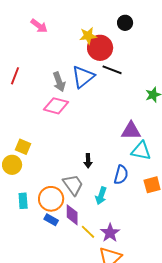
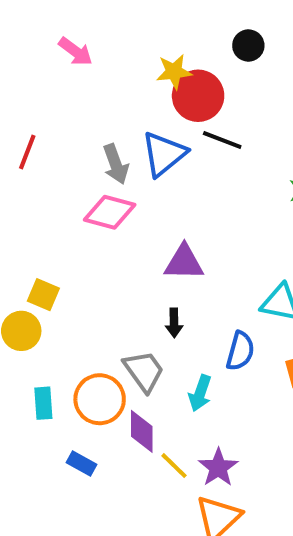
purple triangle: (131, 131) -> (184, 263), moved
blue rectangle: (51, 220) -> (82, 464), moved

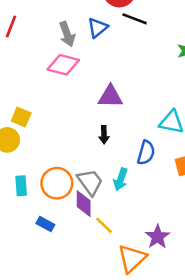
blue triangle: (164, 154) -> (98, 28), size x0.7
gray trapezoid: (144, 371) -> (90, 182), moved
purple star: (218, 468) -> (158, 237), moved

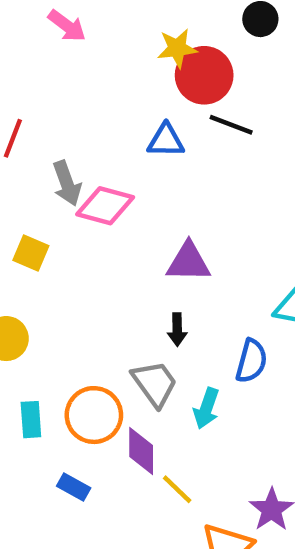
blue triangle: (98, 28) -> (166, 141), turned 40
gray arrow: (67, 34) -> (67, 183), moved
yellow square: (21, 117) -> (31, 253), moved
gray trapezoid: (90, 182) -> (155, 384), moved

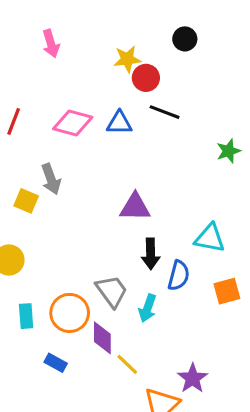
pink arrow: (67, 26) -> (51, 44), turned 36
red circle: (204, 75) -> (146, 78), size x0.7
gray arrow: (67, 183) -> (51, 179), moved
pink diamond: (105, 206) -> (73, 123), moved
black arrow: (177, 330) -> (151, 254), moved, size x1.4

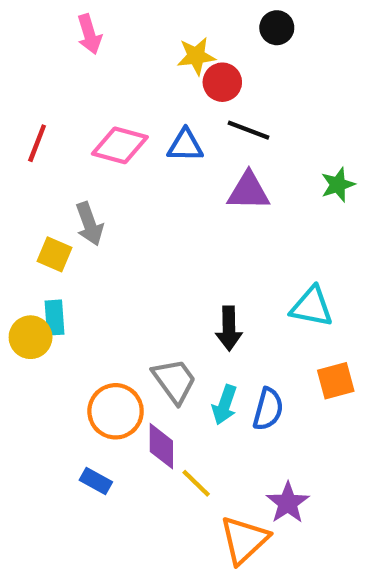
purple triangle: (135, 207) -> (248, 191), moved
blue semicircle: (179, 276) -> (268, 409), moved
cyan rectangle: (26, 316) -> (54, 318), moved

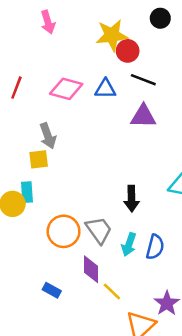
yellow star: (196, 56) -> (112, 35), size x1.4
yellow square: (54, 254) -> (39, 159), moved, turned -30
orange circle: (116, 411) -> (64, 231), moved

